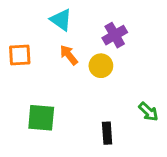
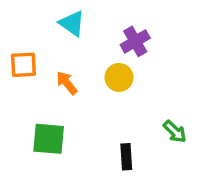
orange arrow: (69, 55) -> (67, 83), moved

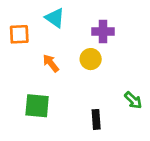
purple cross: (135, 41) -> (103, 32), turned 30
orange square: (23, 65) -> (19, 34), moved

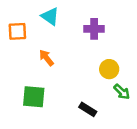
yellow circle: (91, 59) -> (109, 69), moved
black rectangle: (96, 119) -> (88, 109), turned -54

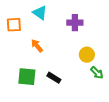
black rectangle: (88, 109) -> (54, 78), moved

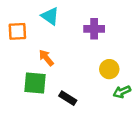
green arrow: (97, 73) -> (122, 92), turned 112
green square: (27, 77) -> (35, 83), moved

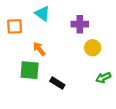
yellow circle: (109, 69) -> (93, 48), moved

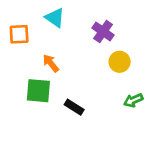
purple cross: (80, 24) -> (103, 32), turned 35

